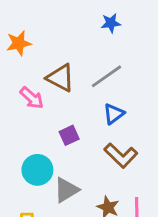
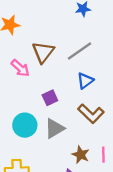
brown triangle: (60, 78) -> (43, 52), turned 40
gray triangle: (66, 190) -> (54, 128), moved

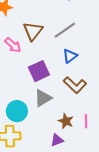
purple square: (50, 98) -> (39, 71), size x1.5
cyan circle: (25, 125) -> (17, 111), moved

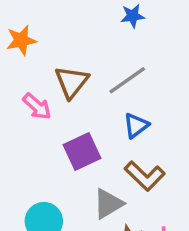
gray triangle: (43, 98) -> (108, 204), moved

